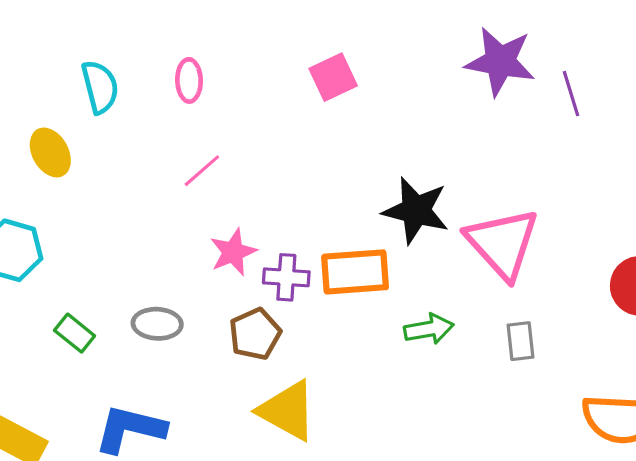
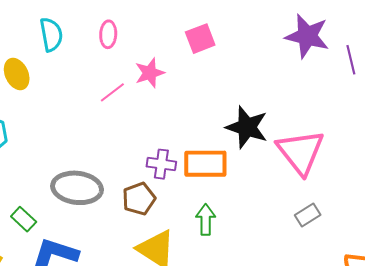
pink star: (233, 252) -> (150, 73), moved
gray ellipse: (157, 324) -> (77, 188), size x1.6
green arrow: (429, 329) -> (206, 220), moved, turned -84
green rectangle: (75, 333) -> (24, 219), moved
gray rectangle: (520, 341) -> (308, 215), turned 60

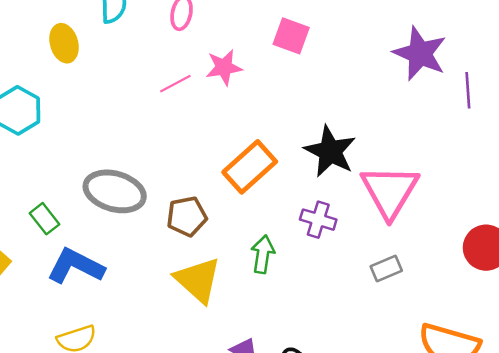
pink square: (200, 39) -> (291, 36), turned 32
purple cross: (161, 164) -> (318, 220), moved
orange rectangle: (205, 164) -> (250, 167), moved, turned -51

